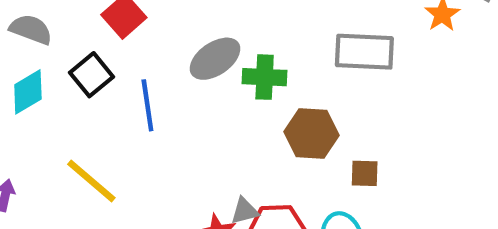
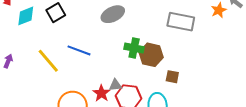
green cross: (265, 77) -> (134, 48), moved
blue line: (147, 105) -> (79, 50), moved, turned -70

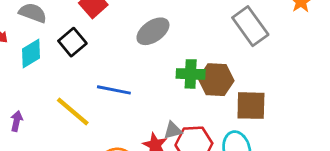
gray rectangle: (181, 22) -> (250, 26), turned 52
brown square: (172, 77) -> (251, 106), size x1.6

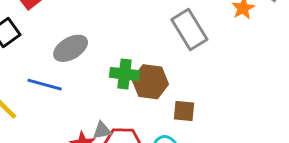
gray ellipse: (153, 31) -> (71, 48), moved
brown square: (251, 106) -> (184, 111), size x0.7

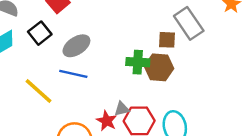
gray ellipse: (71, 48) -> (76, 46), moved
brown square: (184, 111) -> (167, 40), moved

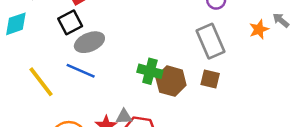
black square: (40, 33) -> (70, 22), moved
brown square: (167, 40) -> (210, 79), moved

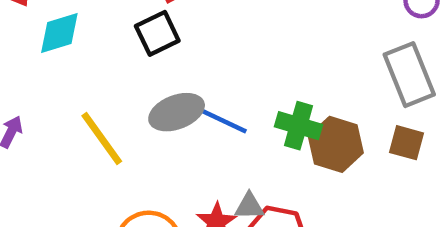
gray ellipse: (89, 42) -> (177, 112), moved
blue line: (81, 71) -> (222, 120), moved

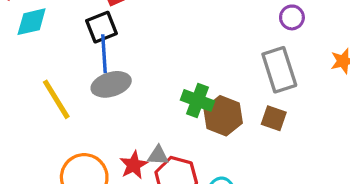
blue line: (222, 120) -> (104, 54), moved, turned 57

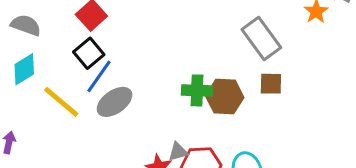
blue line: (104, 54) -> (99, 76), turned 57
yellow line: (56, 99) -> (61, 102), moved

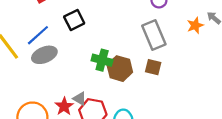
black square: (89, 53) -> (74, 20), moved
gray triangle: (178, 152) -> (80, 99), turned 32

